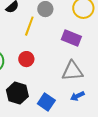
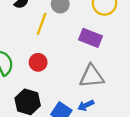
blue arrow: (77, 96) -> (86, 105), moved

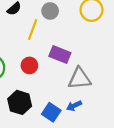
purple rectangle: (90, 38) -> (60, 55), moved

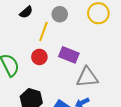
red circle: (29, 65) -> (39, 57), moved

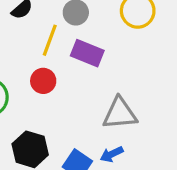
purple rectangle: (69, 55) -> (87, 53), moved

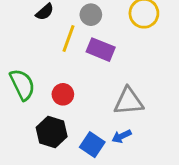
red circle: (43, 81) -> (63, 94), moved

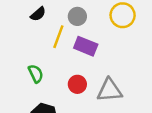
green semicircle: (22, 85) -> (36, 74), moved, size x0.7
red circle: (63, 94) -> (77, 84), moved

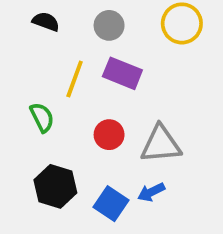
black semicircle: (38, 14) -> (46, 22), turned -119
yellow line: (58, 37) -> (75, 79), moved

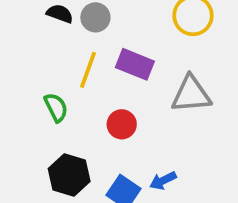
gray circle: (109, 25) -> (95, 17), moved
gray triangle: (161, 144) -> (191, 94), moved

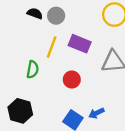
green semicircle: (56, 107) -> (33, 69), turned 36
black hexagon: (69, 175) -> (20, 111), moved

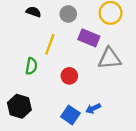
gray circle: (56, 16) -> (68, 14), moved
purple rectangle: (80, 44) -> (89, 38), moved

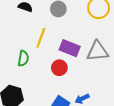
purple rectangle: (89, 38) -> (70, 48), moved

